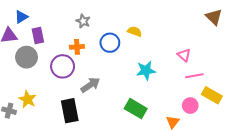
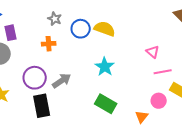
yellow semicircle: (135, 31) -> (105, 29), size x1.5
blue circle: (110, 43) -> (81, 29), moved
purple circle: (63, 66) -> (35, 78), moved
cyan star: (146, 71) -> (105, 67), moved, turned -30

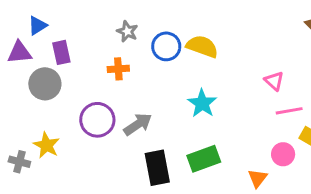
green rectangle: (106, 104) -> (204, 159), turned -50
black rectangle: (42, 106) -> (157, 168), moved

